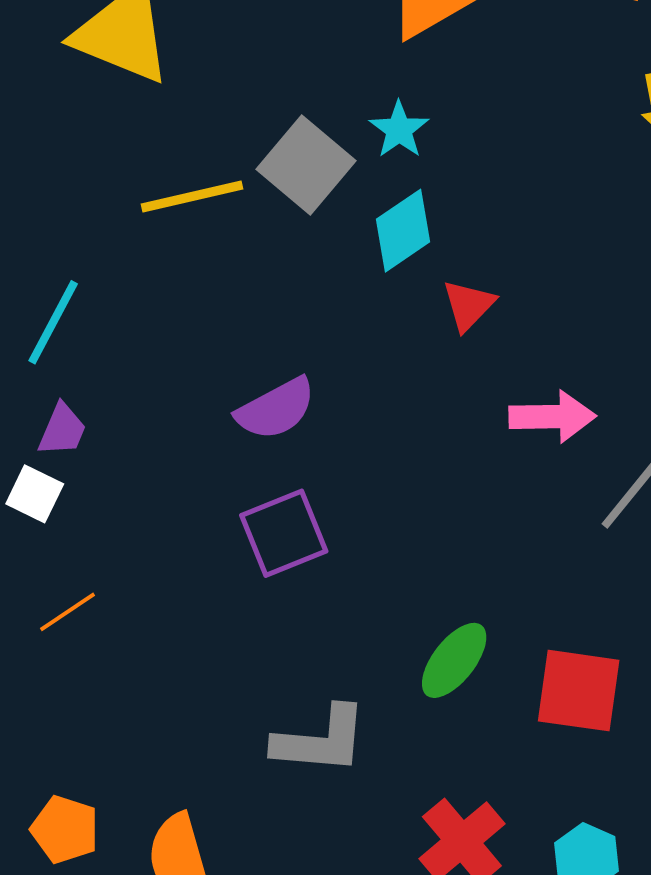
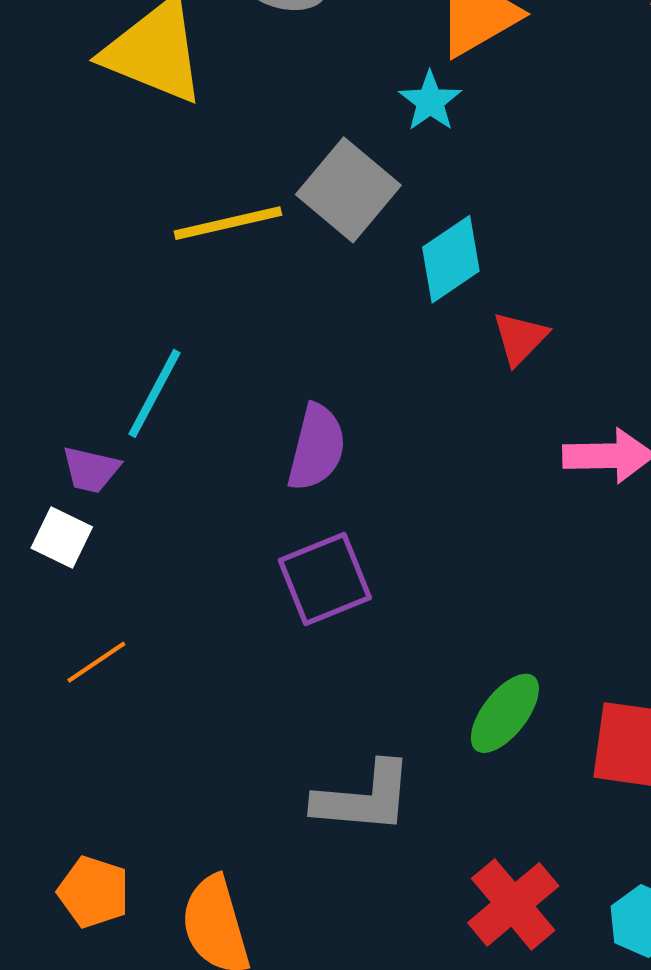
cyan star: (399, 130) -> (430, 101), moved
cyan line: (53, 322) -> (155, 393), moved
purple semicircle: (276, 409) -> (317, 447), turned -48
purple trapezoid: (62, 430) -> (91, 470), turned 80

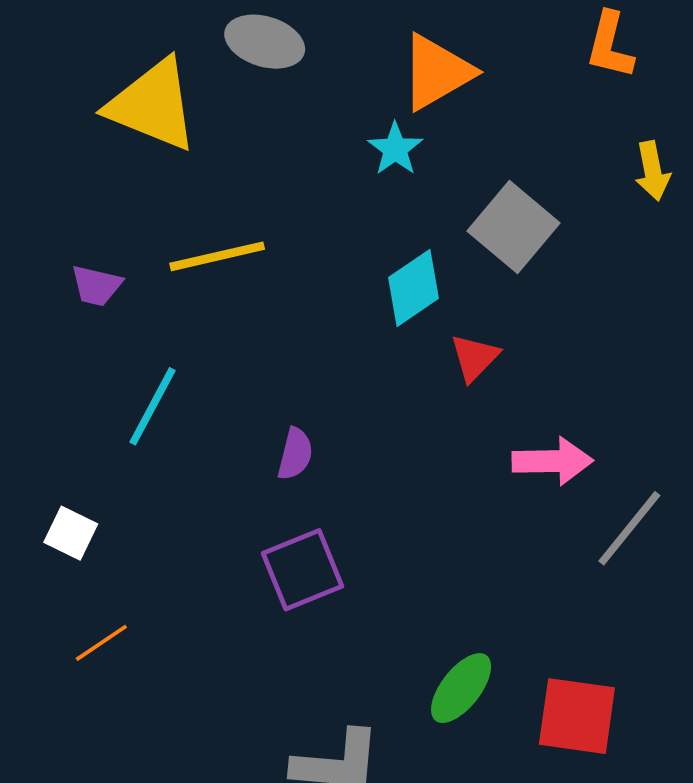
gray square: (348, 190) -> (514, 227), moved
purple semicircle: (317, 447) -> (295, 454), size x0.7
purple trapezoid: (91, 470) -> (96, 286), moved

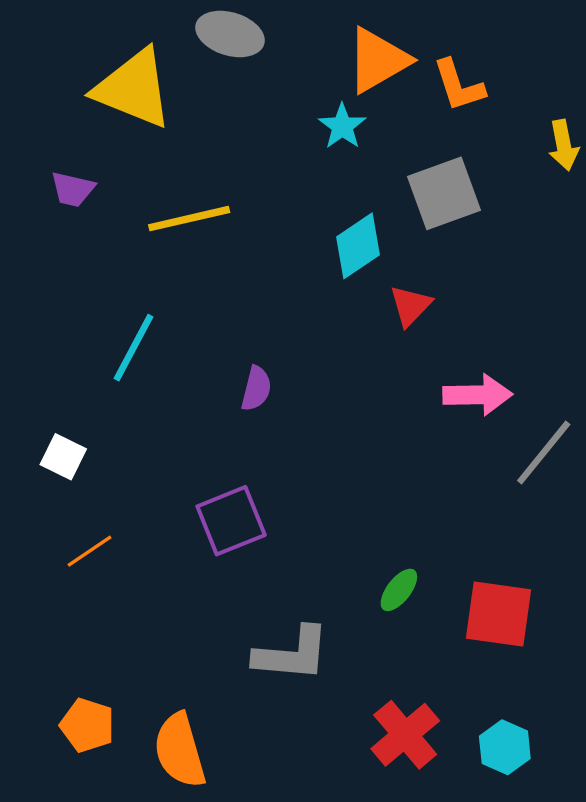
orange L-shape: (610, 45) -> (459, 85), moved, turned -32
gray square: (514, 227) -> (444, 193), turned 30
purple trapezoid: (96, 286) -> (73, 189), moved
purple square: (303, 570) -> (231, 521), moved
green ellipse: (461, 688) -> (399, 590), size x0.7

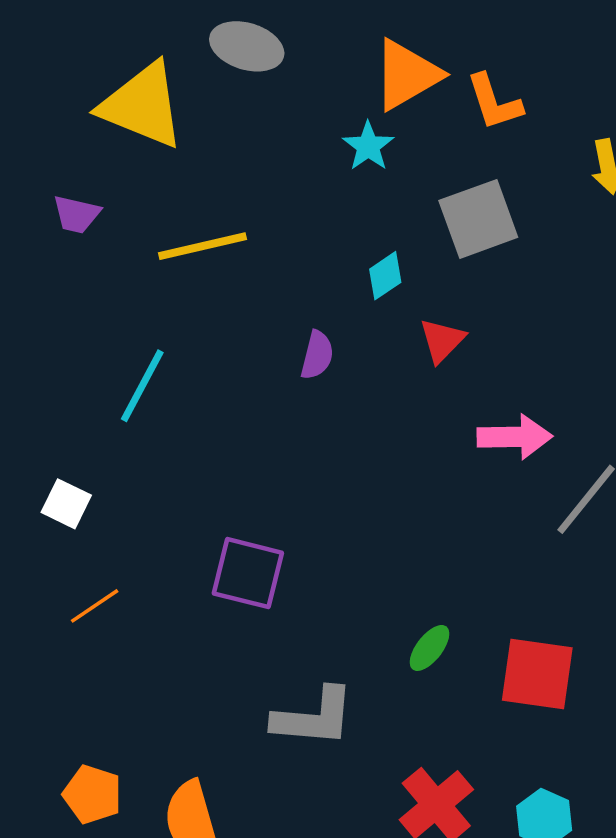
cyan diamond: (358, 246) -> (385, 276), size x0.7
purple semicircle: (256, 389) -> (317, 355), moved
purple square: (231, 521) -> (248, 573), turned 36

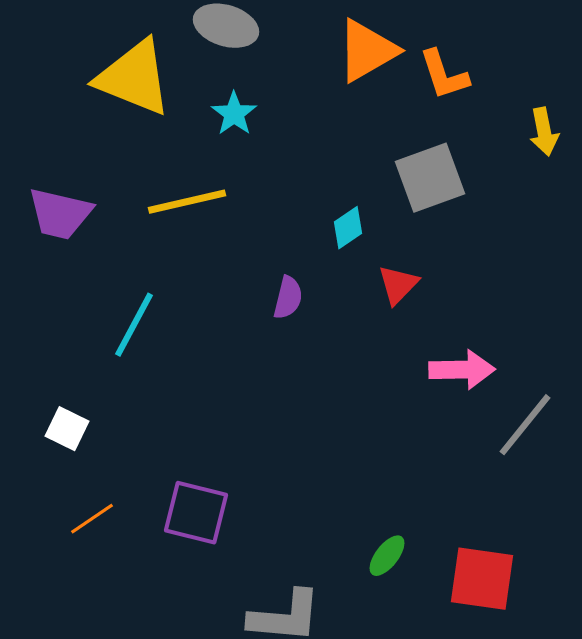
cyan star: (368, 146) -> (234, 114), moved
purple trapezoid: (76, 214) -> (60, 214), moved, size x1.5
purple square: (248, 573) -> (196, 513), moved

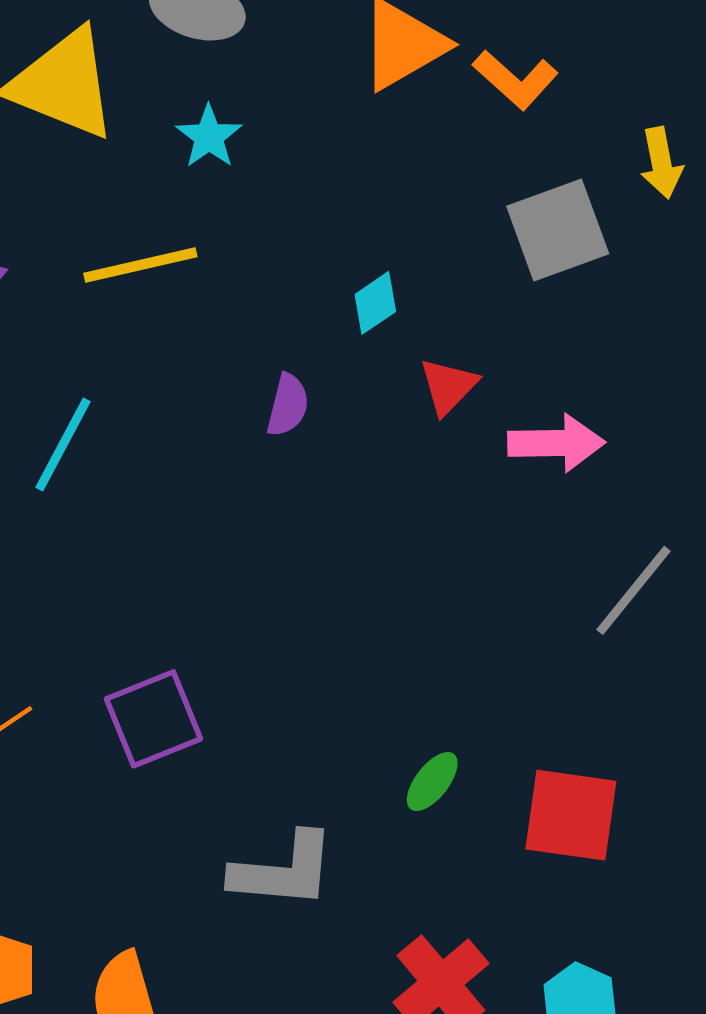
orange L-shape: (444, 75) -> (515, 80), turned -30
gray square: (430, 178) -> (558, 230), moved
pink arrow: (462, 370) -> (556, 443), moved
purple square: (196, 513) -> (153, 719), turned -36

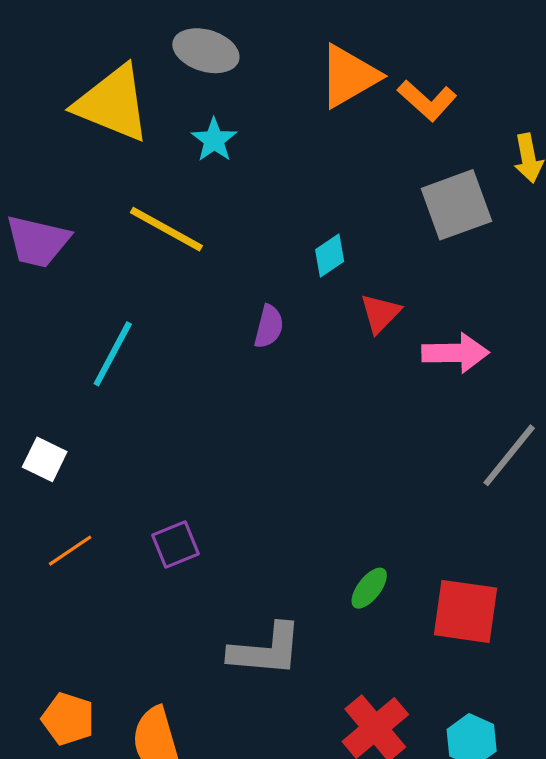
yellow line: (140, 265) -> (166, 229), turned 42
purple square: (153, 719) -> (176, 545), size x0.7

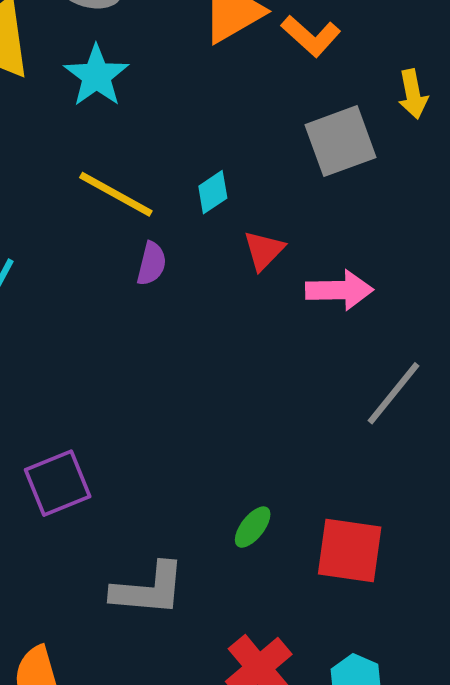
cyan star: (214, 140) -> (96, 76), size x1.4
yellow line: (166, 229) -> (116, 194), moved
purple square: (176, 545) -> (58, 483), size x1.4

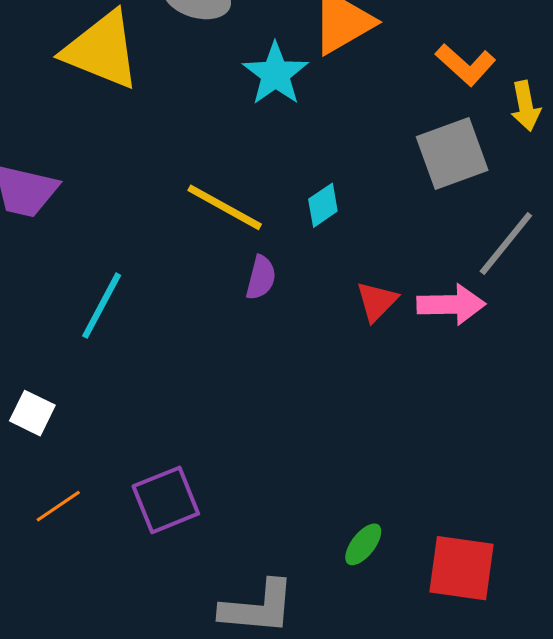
orange L-shape: (311, 36) -> (466, 65), moved
cyan star: (96, 76) -> (275, 74), moved
red triangle: (264, 250) -> (377, 301), moved
gray line: (394, 393) -> (506, 243), moved

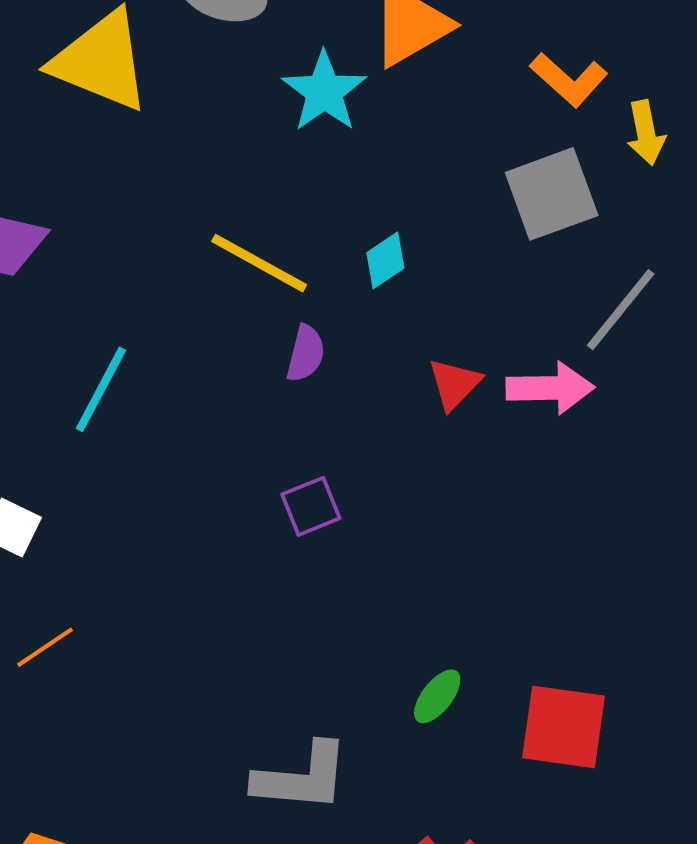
purple square: (166, 500) -> (311, 506), moved, size x0.7

